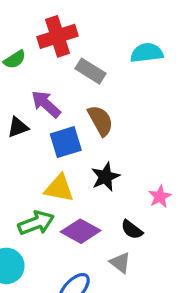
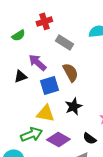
red cross: (58, 36) -> (44, 21), size x0.7

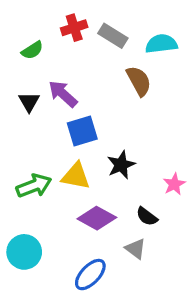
gray rectangle: (64, 42) -> (113, 36), moved
brown semicircle: (70, 72) -> (139, 81), moved
black triangle: (20, 76) -> (29, 102), moved, turned -40
green arrow: (31, 134) -> (34, 186), moved

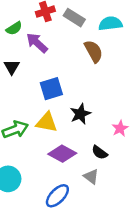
purple arrow: (63, 94) -> (37, 43), moved

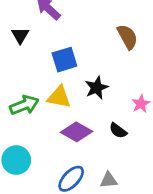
brown semicircle: (94, 51) -> (127, 37), moved
gray triangle: (91, 176) -> (109, 180), moved, turned -42

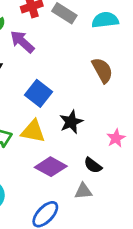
blue square: (64, 60) -> (39, 93), turned -35
gray triangle: (109, 180) -> (83, 191), moved

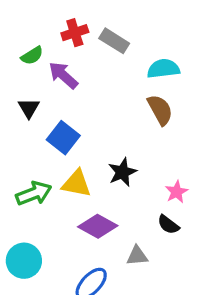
cyan semicircle: (105, 20) -> (163, 69), moved
blue square: (39, 93) -> (63, 138), moved
black semicircle: (93, 165) -> (168, 225), moved

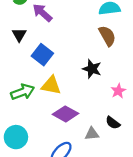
black star: (122, 172) -> (92, 69), moved, turned -30
black semicircle: (168, 225) -> (113, 123), moved

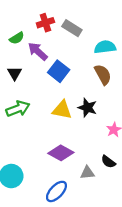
blue square: (42, 55) -> (59, 71), moved
yellow triangle: (51, 85) -> (62, 110), moved
green arrow: (23, 92) -> (18, 109), moved

